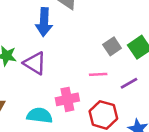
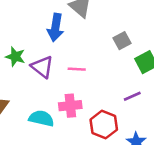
gray square: (112, 46) -> (122, 41), moved
pink line: (98, 74) -> (77, 69), moved

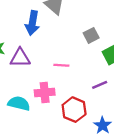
purple triangle: (42, 67) -> (20, 58), turned -40
pink line: (77, 69) -> (61, 65), moved

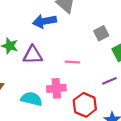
blue arrow: (32, 23) -> (44, 21), turned 70

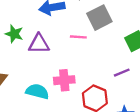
gray square: (101, 33) -> (99, 18), moved, size x1.5
pink line: (73, 62) -> (78, 37), moved

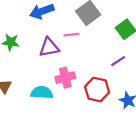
purple triangle: (39, 44) -> (49, 47), moved

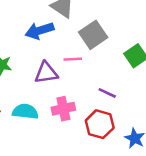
purple line: (118, 61) -> (107, 93), moved, turned 56
cyan semicircle: (42, 93) -> (25, 111), moved

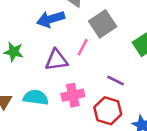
pink line: (73, 59) -> (83, 47), turned -60

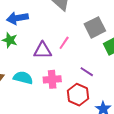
blue arrow: (51, 19) -> (17, 18), moved
gray square: (103, 24) -> (95, 27), moved

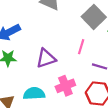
pink line: (64, 43) -> (81, 47), moved

